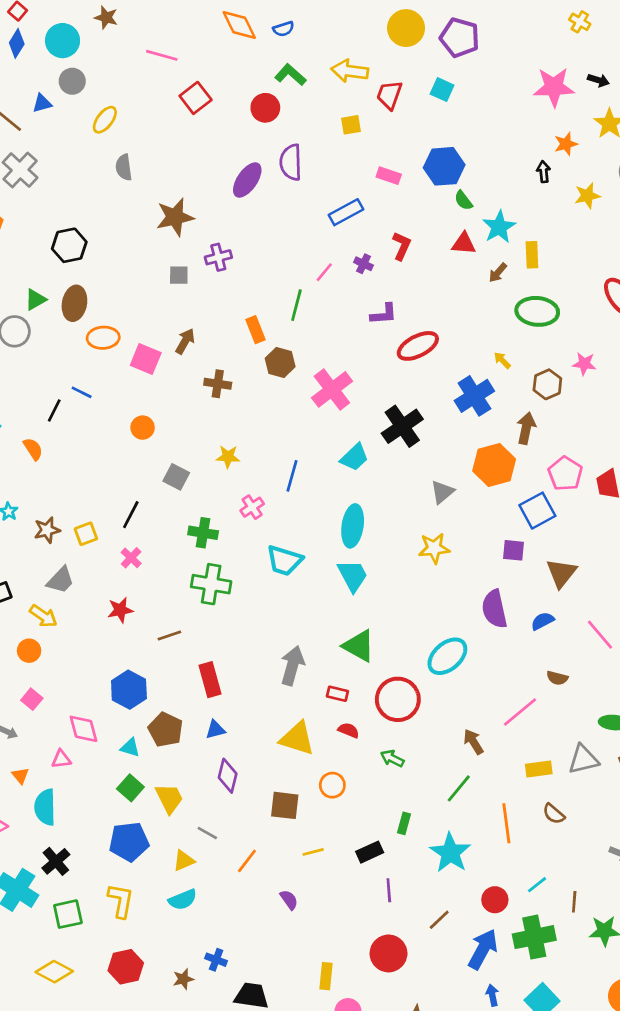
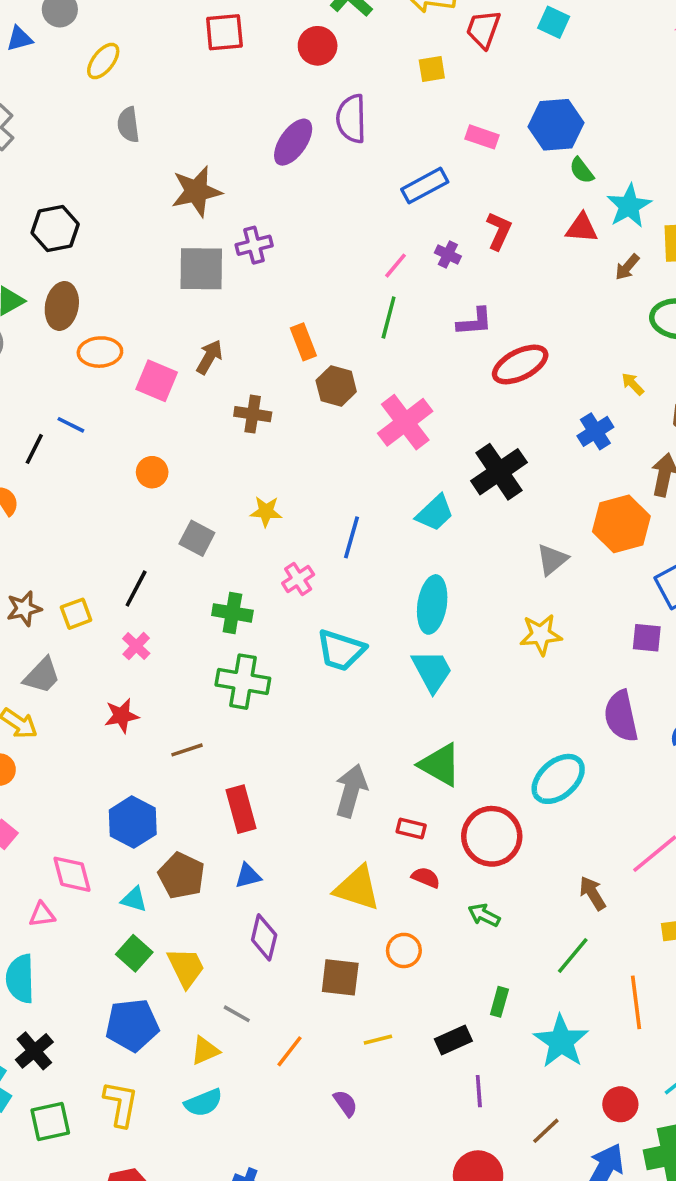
red square: (196, 98) -> (224, 32), turned 32
gray square: (179, 275) -> (201, 269), size x1.8
green line: (296, 305) -> (389, 317), moved
blue cross: (474, 396) -> (595, 431), size x0.7

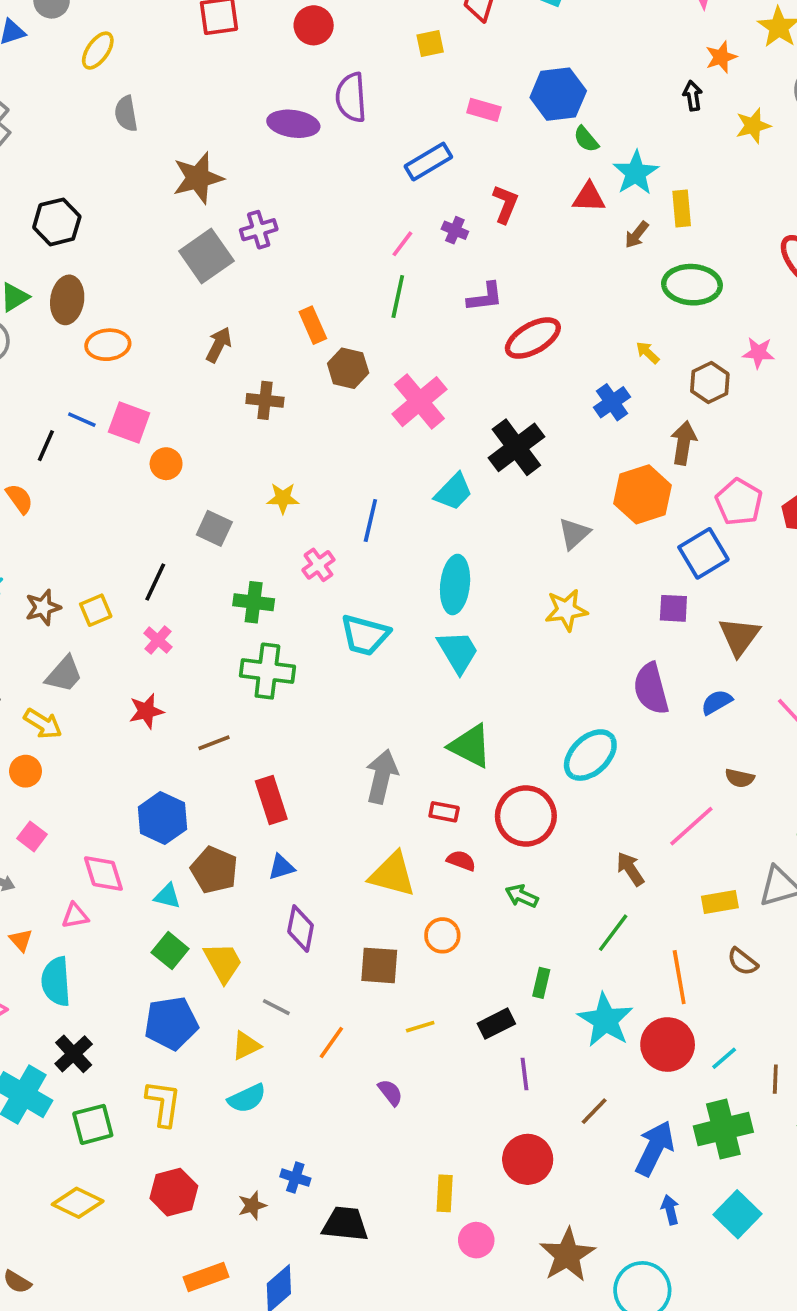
purple ellipse: (293, 142) -> (293, 124), turned 66
gray square: (201, 269) -> (206, 256), turned -33
pink square: (157, 381) -> (129, 422), moved
red circle: (620, 1104) -> (668, 1045), moved, size x1.5

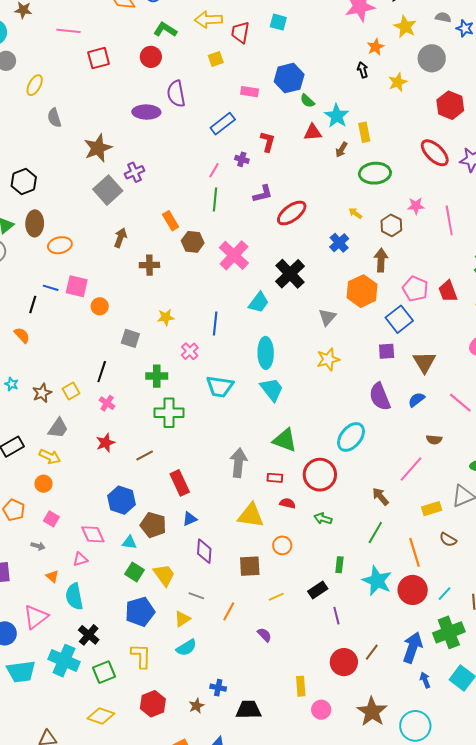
brown line: (594, 1111) -> (372, 652), moved

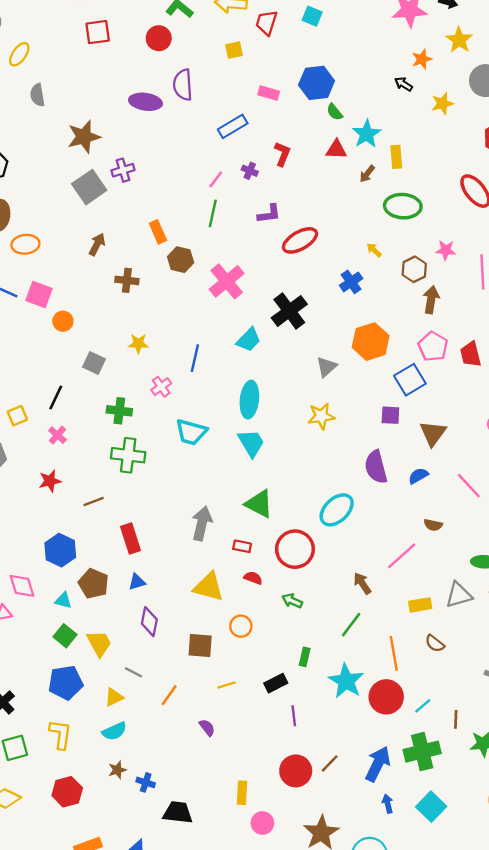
black arrow: (363, 70) -> (403, 84), turned -49
brown arrow: (381, 260) -> (431, 300), moved
brown star: (196, 706) -> (117, 770), moved

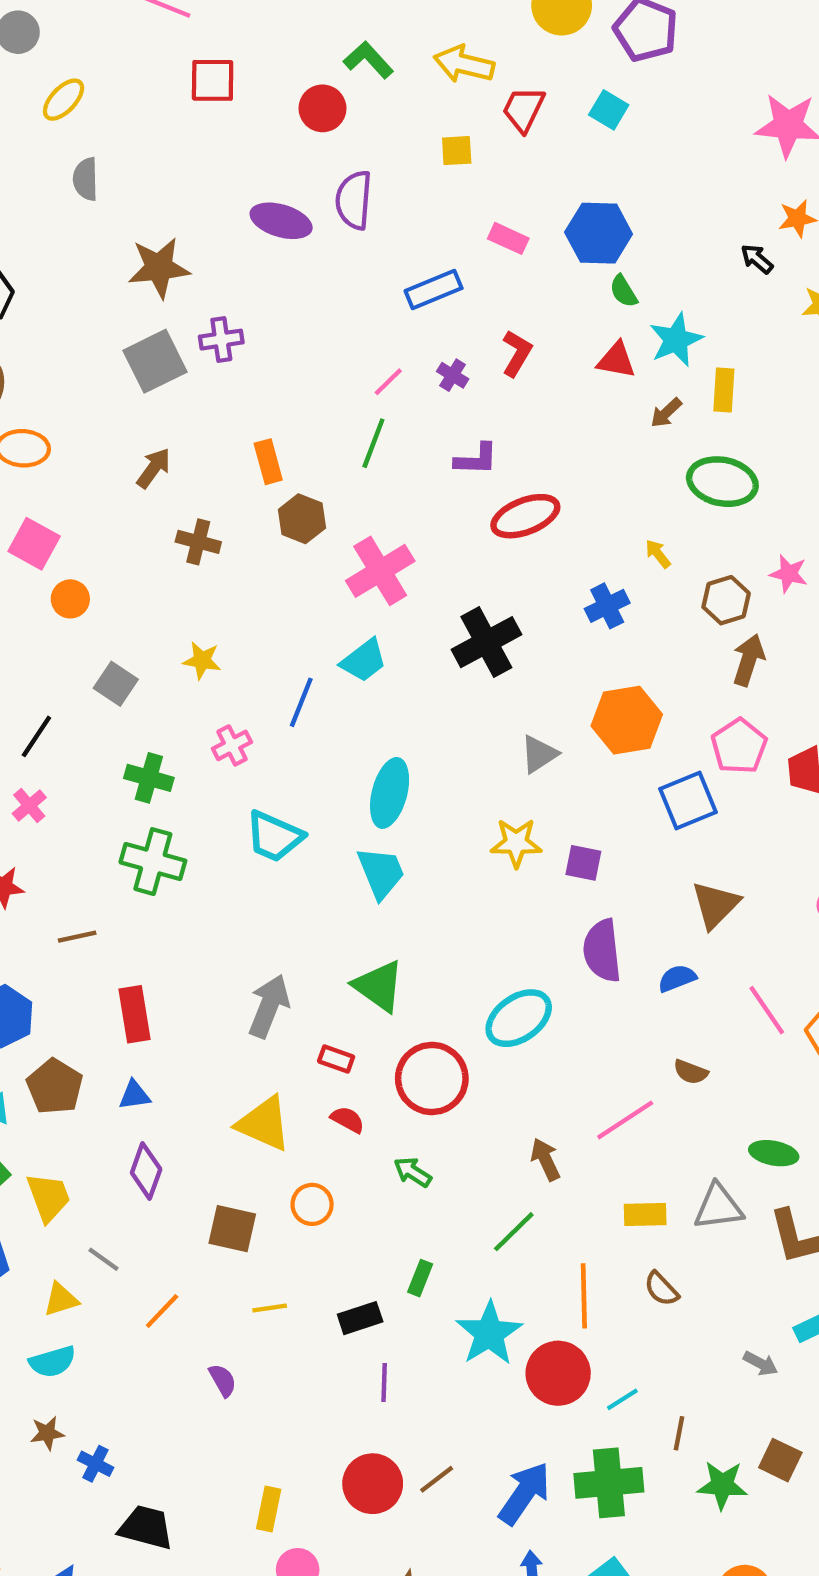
cyan trapezoid: (249, 340) -> (364, 660), moved
purple square: (390, 415) -> (583, 863), moved

